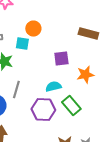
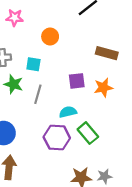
orange circle: (33, 28) -> (50, 36), moved
orange star: (85, 74) -> (103, 88), moved
gray line: (16, 90) -> (38, 94), moved

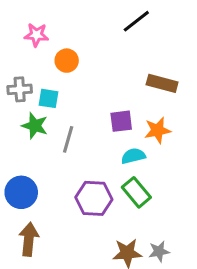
orange circle: (50, 36) -> (67, 61), moved
cyan square: (33, 64) -> (48, 98), moved
cyan semicircle: (68, 112) -> (133, 156), moved

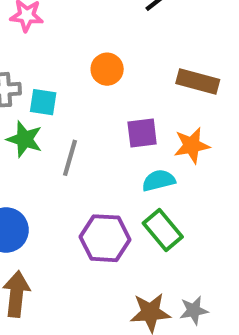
orange circle: (67, 61) -> (107, 69), moved

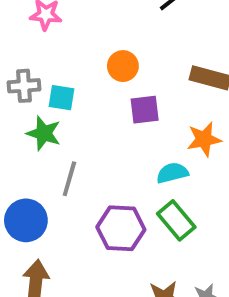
purple square: (142, 133) -> (145, 110), moved
gray line: (70, 158) -> (69, 179), moved

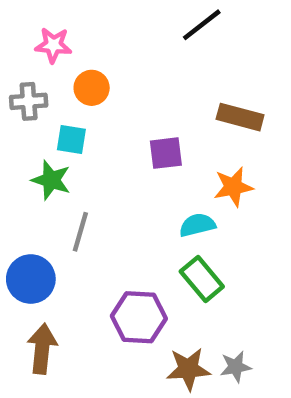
orange circle: (123, 66) -> (92, 88), moved
gray cross: (24, 86) -> (29, 101), moved
purple hexagon: (121, 228) -> (139, 317), moved

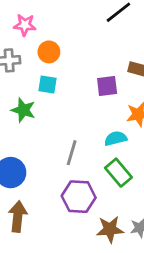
cyan square: (71, 140) -> (47, 85), moved
purple square: (166, 153) -> (107, 86), moved
gray line: (80, 232) -> (72, 153), moved

